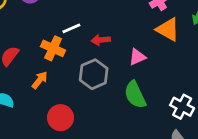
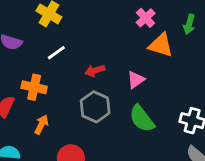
white line: (71, 28) -> (56, 53), moved
orange cross: (53, 48) -> (34, 87), moved

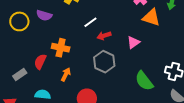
white line: (56, 53) -> (90, 22), moved
green semicircle: (142, 119) -> (144, 81), moved

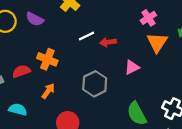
orange triangle: (151, 17) -> (157, 42), turned 36
red arrow: (104, 36) -> (108, 42), moved
red semicircle: (40, 62) -> (21, 71), turned 35

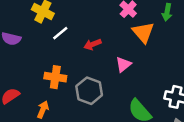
white line: (87, 36) -> (60, 33), moved
orange cross: (47, 59) -> (55, 77), moved

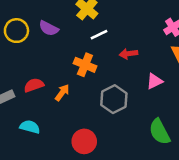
orange cross: (55, 77) -> (85, 65), moved
orange arrow: (43, 110) -> (62, 93), moved

